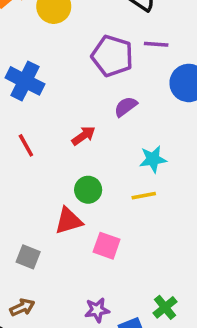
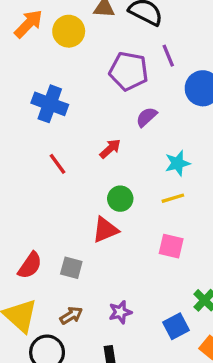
purple line: (156, 44) -> (168, 56), turned 70
pink square: (107, 246) -> (171, 246), moved
purple star: (97, 310) -> (120, 312), moved

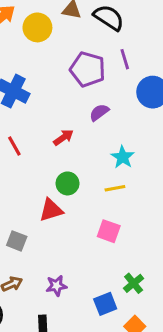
cyan star: (177, 163) -> (123, 157), turned -30

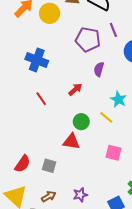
purple semicircle: (99, 112) -> (99, 69), turned -32
yellow line: (115, 188) -> (106, 117), moved, turned 56
red triangle: (51, 210) -> (71, 142), turned 30

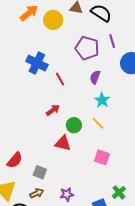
red arrow: (75, 89) -> (53, 110), moved
red line: (41, 99) -> (60, 79), moved
cyan star: (118, 99) -> (102, 100), moved
gray square: (49, 166) -> (40, 172), moved

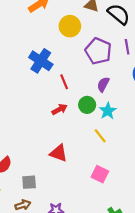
yellow circle: (53, 20) -> (70, 26), moved
red arrow: (53, 110) -> (60, 109), moved
green circle: (74, 125) -> (87, 105), moved
gray square: (40, 172) -> (29, 182), turned -32

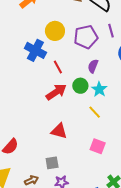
yellow circle: (70, 26) -> (55, 31), moved
purple pentagon: (98, 51) -> (86, 37), turned -30
red arrow: (60, 109) -> (56, 92), size x1.5
gray square: (29, 182) -> (52, 163), moved

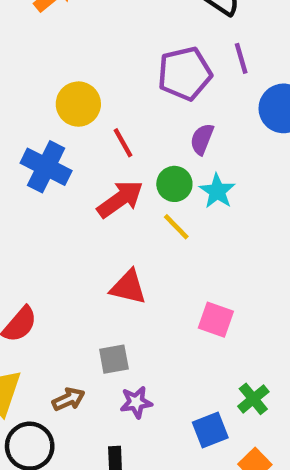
yellow circle: (55, 31) -> (78, 104), moved
blue cross: (35, 50) -> (46, 167), moved
yellow line: (95, 112) -> (176, 227), moved

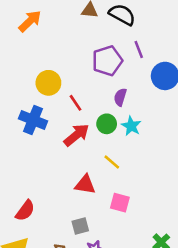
yellow line: (176, 227) -> (112, 162), moved
pink square: (216, 320) -> (120, 203), moved

